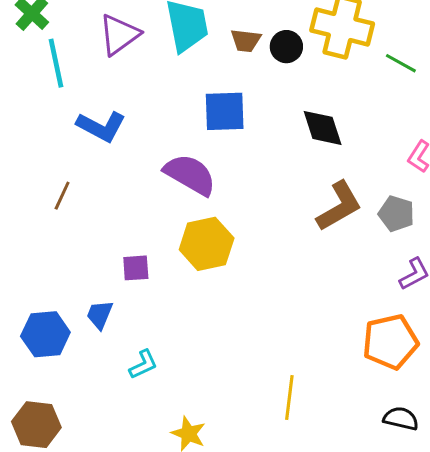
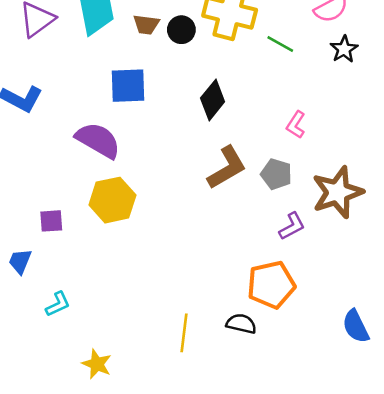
black diamond: (323, 128) -> (213, 100), turned 57
black semicircle: (401, 419) -> (241, 324), moved

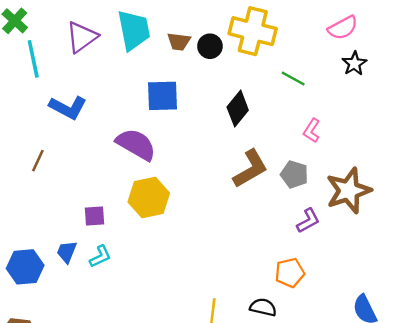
green line: (280, 44) -> (293, 79), moved
orange pentagon: (271, 285) -> (290, 273), size x0.7
cyan L-shape: (58, 304) -> (100, 256), moved

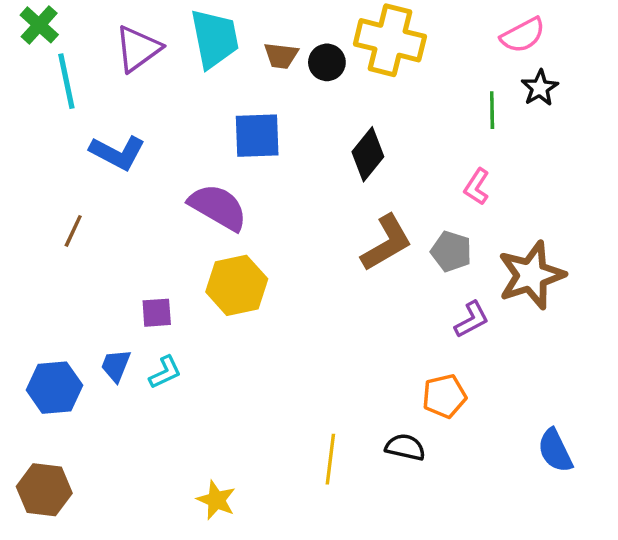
green line: (293, 79) -> (492, 110), moved, turned 60

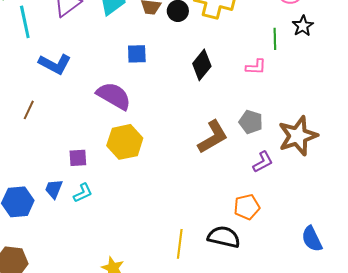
blue square: (257, 136) -> (137, 54), size x0.7
pink L-shape: (477, 187) -> (256, 67), moved, turned -120
brown L-shape: (387, 243) -> (213, 137), moved
black semicircle: (405, 447) -> (224, 237), size x1.4

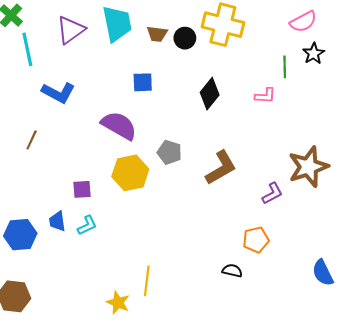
gray pentagon: (251, 122) -> (169, 152), moved
blue trapezoid: (54, 189) -> (57, 221), turned -30
black semicircle: (224, 237) -> (232, 271), size x0.6
yellow line: (180, 244) -> (147, 281), moved

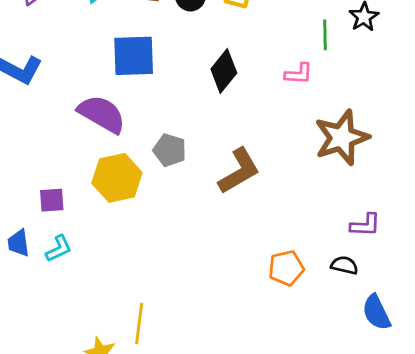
blue square: (143, 82) -> (134, 56), size x1.6
brown star: (308, 167) -> (342, 138), moved
purple L-shape: (272, 193) -> (365, 225), moved, turned 30
black semicircle: (232, 271) -> (344, 265), moved

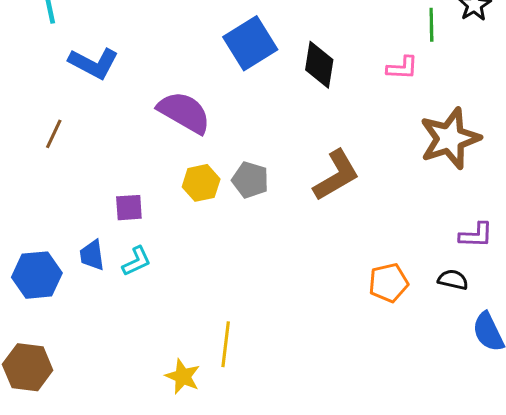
blue square: (134, 56) -> (250, 43), moved, turned -30
black diamond: (224, 71) -> (319, 65), turned -30
gray pentagon: (170, 150) -> (250, 180), moved
yellow hexagon: (117, 178) -> (201, 183), size x0.7

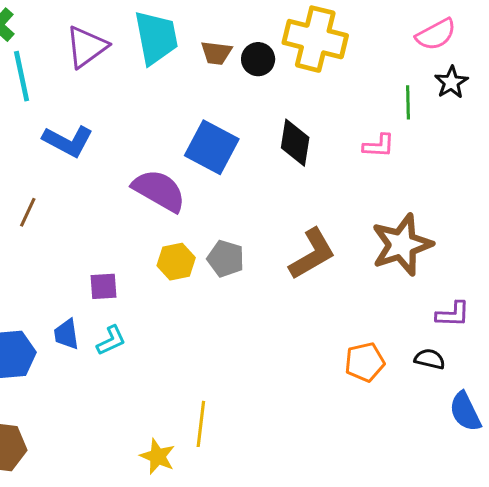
blue square: (250, 43) -> (212, 147), moved, turned -30
brown star: (450, 138) -> (402, 245), moved

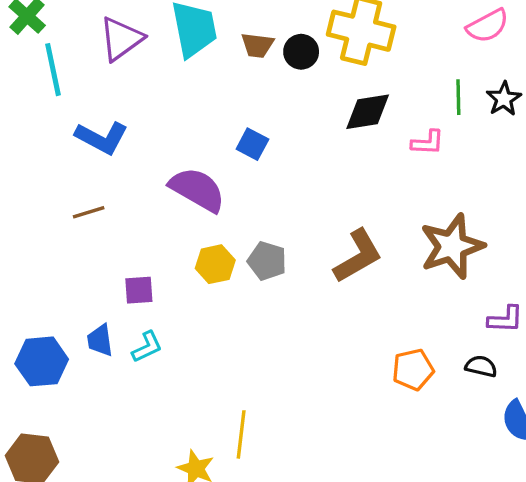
black star: (451, 82) -> (504, 99), moved
black diamond: (295, 143) -> (368, 112), moved, turned 72
blue square: (212, 147) -> (252, 144), size x0.6
brown line: (28, 212) -> (89, 212), moved, turned 48

